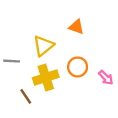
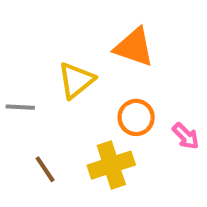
orange triangle: (76, 27) -> (134, 47), size x1.5
yellow cross: (46, 78) -> (111, 165), moved

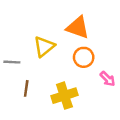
orange circle: (136, 117) -> (84, 57), moved
brown line: (45, 169) -> (26, 88), moved, turned 42

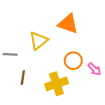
orange circle: (84, 57) -> (73, 61), moved

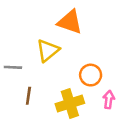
orange triangle: (68, 24) -> (70, 22), moved
pink arrow: (94, 69) -> (109, 100), moved, turned -128

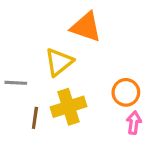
orange circle: (91, 75) -> (126, 92), moved
yellow cross: (70, 104) -> (68, 107), moved

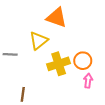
yellow cross: (68, 107) -> (59, 64), moved
brown line: (35, 118) -> (23, 94), moved

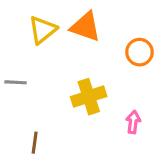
yellow triangle: (39, 41) -> (43, 30), moved
orange circle: (83, 61) -> (140, 52), moved

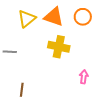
orange circle: (140, 52) -> (83, 17), moved
yellow cross: (89, 97) -> (59, 47), moved, turned 30

